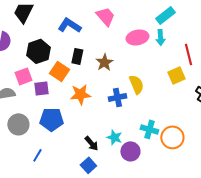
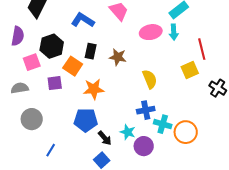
brown star: (104, 62) -> (118, 57), turned -30
pink square: (23, 76) -> (32, 62), moved
blue cross: (117, 97) -> (146, 110), moved
blue pentagon: (51, 119) -> (86, 120), moved

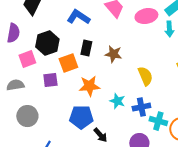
pink ellipse: (151, 32) -> (146, 16), moved
orange square: (73, 66) -> (68, 63), turned 36
cyan star: (128, 132) -> (117, 101), moved

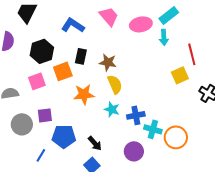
pink square: (27, 59) -> (37, 81), moved
yellow semicircle: (145, 76) -> (115, 84), moved
purple square: (50, 80) -> (45, 115), moved
blue pentagon: (81, 117) -> (64, 136), moved

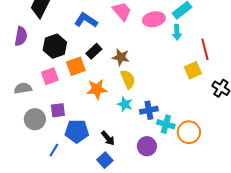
black rectangle: (81, 56) -> (94, 51), turned 35

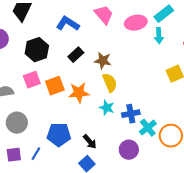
orange square: (76, 66) -> (55, 86), moved
purple square: (58, 110) -> (14, 155), moved
cyan cross: (166, 124) -> (148, 128), turned 36

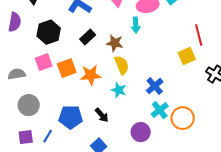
cyan arrow: (159, 36) -> (136, 25), moved
blue cross: (131, 114) -> (155, 86), moved, turned -30
black arrow: (90, 142) -> (102, 115), moved

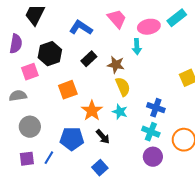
pink square: (44, 62) -> (30, 72), moved
orange star: (91, 75) -> (92, 111), moved, turned -30
blue cross: (155, 86) -> (156, 108), turned -30
cyan cross: (160, 110) -> (151, 132), moved, turned -30
purple circle: (141, 132) -> (153, 157), moved

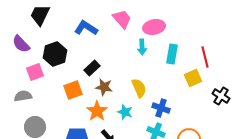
cyan rectangle: (177, 18) -> (172, 54), moved, turned -42
purple semicircle: (16, 44) -> (21, 44), turned 126
black rectangle: (89, 59) -> (92, 68), moved
brown star: (116, 65) -> (104, 87), moved
yellow semicircle: (123, 87) -> (139, 88), moved

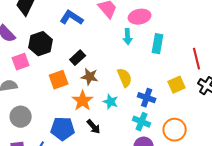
red line: (205, 57) -> (197, 59), moved
yellow square: (193, 78) -> (177, 85), moved

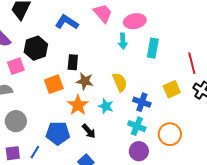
black rectangle: (78, 58) -> (73, 62), turned -42

